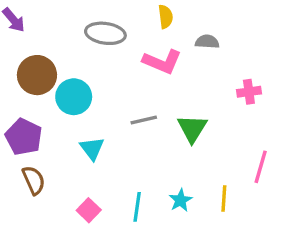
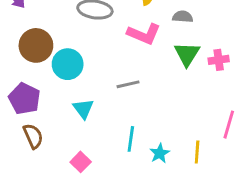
green triangle: (192, 128) -> (187, 54), moved
cyan line: (137, 207) -> (131, 139), moved

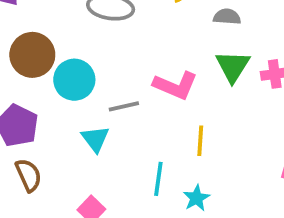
pink L-shape: (144, 34) -> (175, 85), moved
gray line: (128, 84) -> (124, 106), moved
yellow line: (197, 152) -> (200, 141), moved

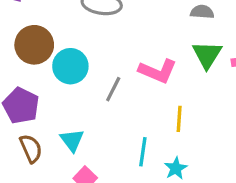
gray line: (124, 106) -> (113, 89), turned -50
cyan triangle: (95, 139) -> (72, 140), moved

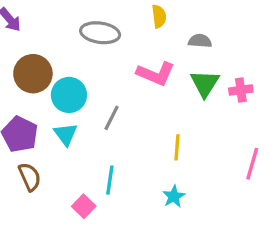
pink L-shape: (158, 71) -> (156, 74), moved
cyan triangle: (72, 140) -> (66, 134), moved
cyan line: (143, 152) -> (110, 180), moved

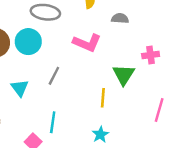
green triangle: (205, 83) -> (124, 75), moved
cyan circle: (69, 95) -> (28, 42), moved

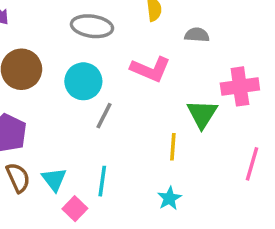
cyan circle: (28, 42) -> (83, 81), moved
pink cross: (151, 55) -> (240, 86), size x1.5
cyan triangle: (20, 88) -> (54, 179), moved

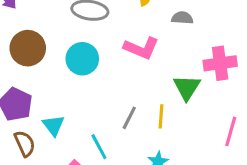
gray line: (104, 116) -> (129, 118), moved
cyan triangle: (54, 179) -> (53, 125), moved
cyan line: (102, 181) -> (99, 147), turned -36

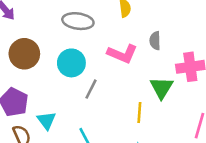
gray semicircle: (182, 18) -> (155, 41), moved, turned -96
gray line: (129, 118) -> (91, 89), moved

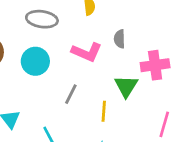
gray line: (91, 89) -> (71, 94), moved

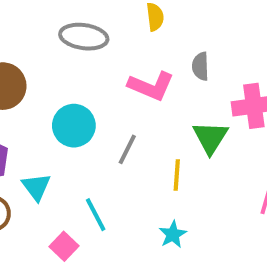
cyan circle: (35, 61) -> (74, 126), moved

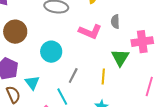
gray line: (127, 149) -> (73, 76), moved

